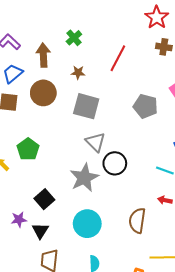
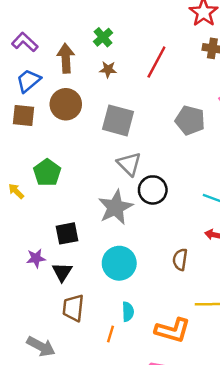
brown star: (78, 73) -> (108, 69), moved
black square: (44, 199) -> (67, 233), turned 30
brown semicircle: (137, 221) -> (180, 259), size x0.7

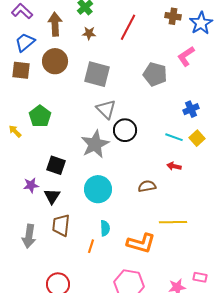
black square: (67, 233) -> (56, 165), turned 30
brown semicircle: (180, 259) -> (147, 186), turned 72
gray arrow: (41, 346) -> (29, 236), moved, turned 70

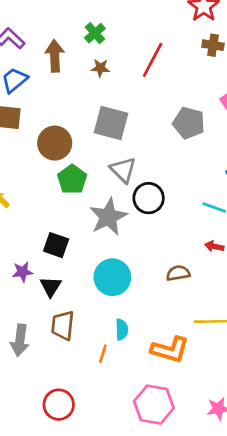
brown circle: (55, 61) -> (55, 143), moved
green pentagon: (40, 116) -> (72, 179), moved

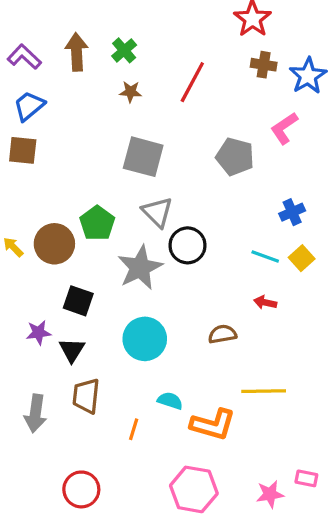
brown arrow: (55, 56) -> (77, 52), moved
brown circle: (55, 143) -> (54, 244), moved
cyan semicircle: (122, 330) -> (170, 401), moved, turned -70

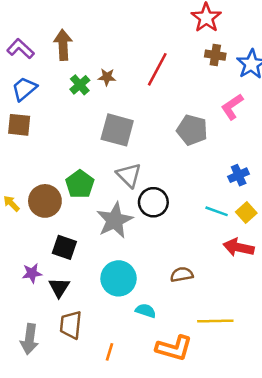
green cross: (124, 50) -> (80, 85), moved
red arrow: (265, 302) -> (239, 247), moved, size x1.6
cyan semicircle: (170, 401) -> (146, 311), moved

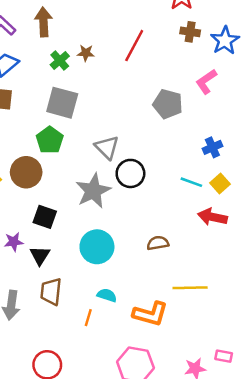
gray square: (117, 130) -> (62, 103), moved
green pentagon: (80, 184) -> (50, 140), moved
cyan semicircle: (146, 311) -> (107, 295), moved

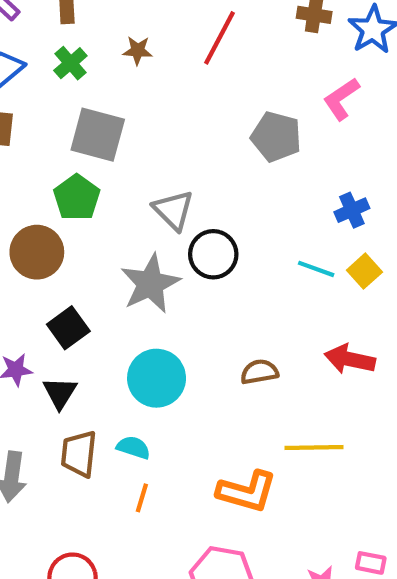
green cross: (60, 60) -> (70, 63), moved
black square: (45, 217) -> (68, 328), turned 35
red arrow: (212, 217) -> (350, 359), moved
cyan semicircle: (107, 295) -> (133, 447), moved

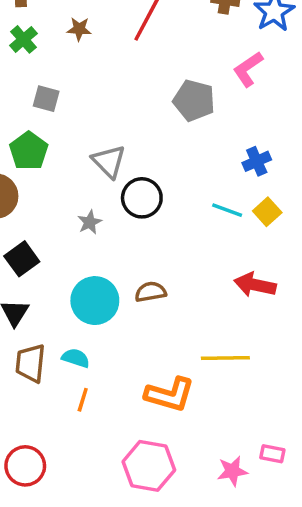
gray square: (98, 135) -> (46, 99), size x0.6
gray star: (150, 284) -> (90, 222), size x0.5
brown semicircle: (259, 372) -> (151, 292), moved

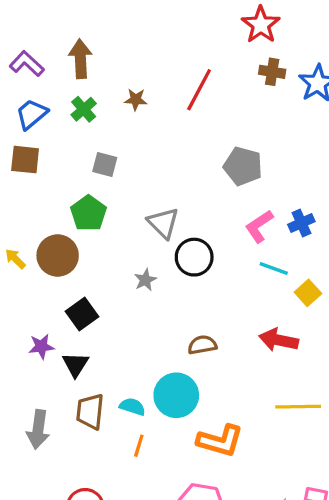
pink L-shape: (248, 69) -> (259, 226), moved
yellow square: (267, 212) -> (308, 293), moved
red arrow: (255, 285) -> (279, 340), moved
cyan circle: (95, 301) -> (176, 395), moved
yellow line: (225, 358) -> (298, 407), moved

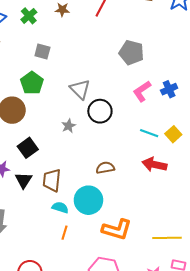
cyan line: (274, 268) -> (149, 133), moved
yellow line: (298, 407) -> (167, 238), moved
brown trapezoid: (90, 412) -> (52, 180), moved

